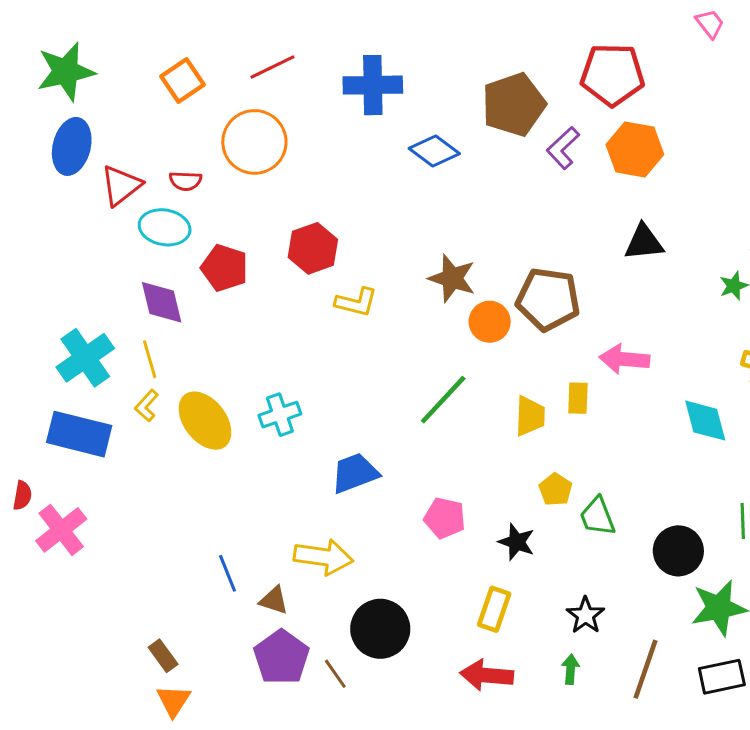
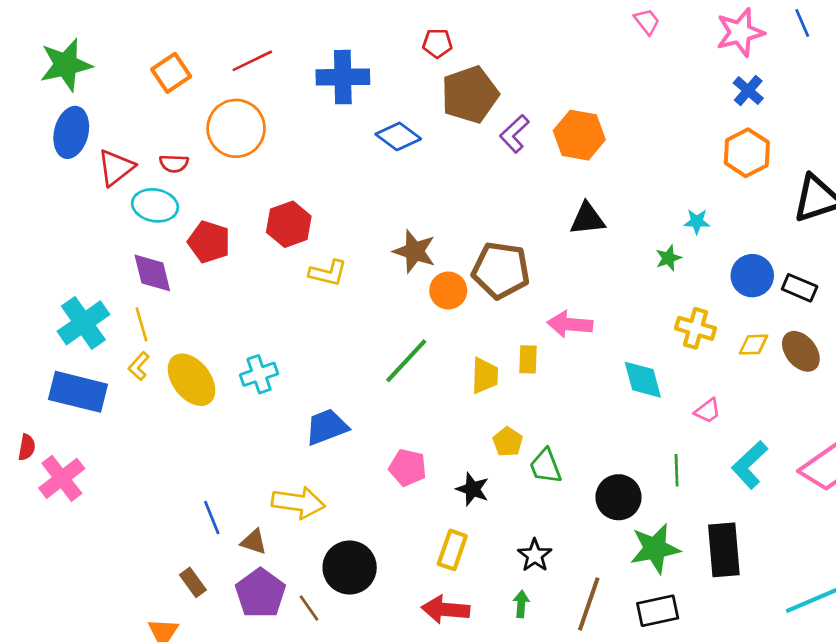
red pentagon: (612, 75) -> (437, 43), moved, size x0.5
brown rectangle: (163, 656) -> (193, 582), moved

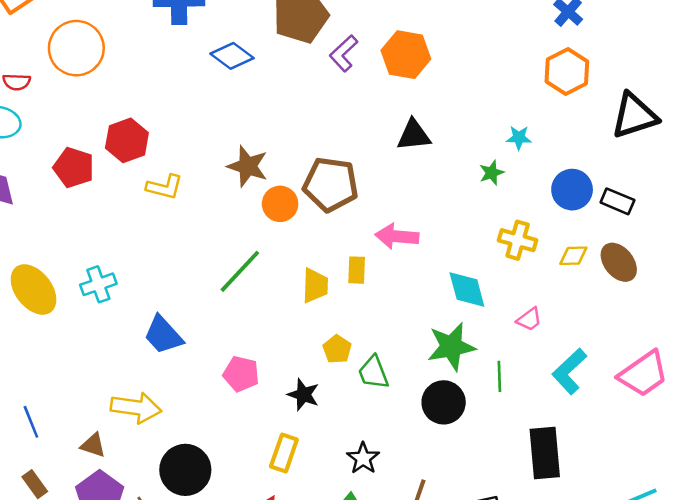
red pentagon: (209, 242) -> (74, 168), moved
blue trapezoid: (327, 427) -> (163, 335), turned -111
blue line: (212, 518) -> (31, 422), moved
green star: (655, 549) -> (451, 347), moved

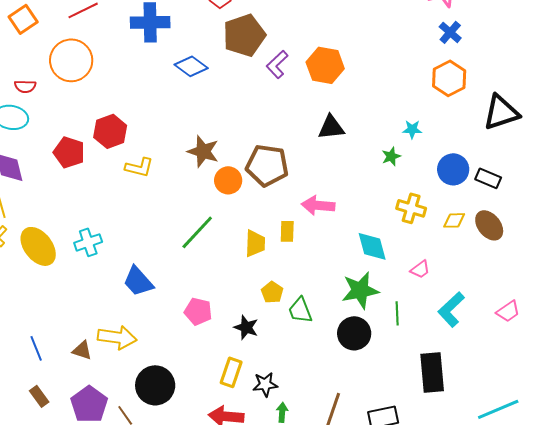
pink trapezoid: (643, 374) -> (508, 311), size x0.6
brown triangle: (93, 445) -> (82, 350), moved
black star: (363, 458) -> (265, 384), moved, turned 30

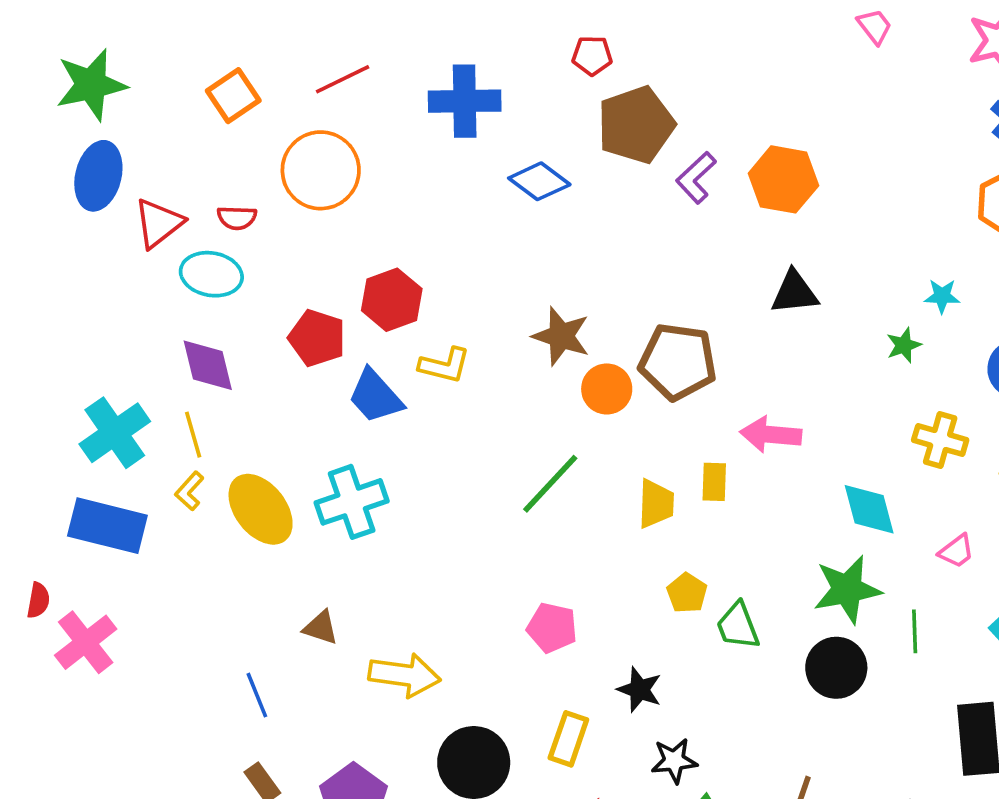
cyan cross: (88, 242) -> (352, 502), size x1.4
blue trapezoid: (138, 281) -> (375, 396), moved
black star: (246, 327) -> (640, 690), moved
brown triangle: (82, 350) -> (321, 628), moved
yellow rectangle: (231, 372) -> (568, 739), moved

